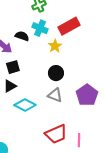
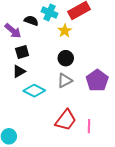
gray triangle: (55, 95) -> (65, 80), turned -49
red trapezoid: (56, 134) -> (66, 120), turned -30

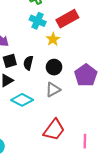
black semicircle: (31, 21) -> (28, 63), moved, turned -96
purple pentagon: (97, 80) -> (86, 75), moved
pink line: (89, 126) -> (85, 141), moved

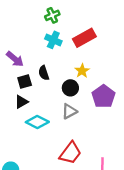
yellow star: (53, 39) -> (82, 71), moved
black semicircle: (28, 63) -> (44, 73), moved, turned -32

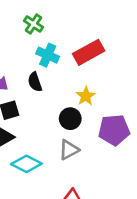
green cross: (52, 15) -> (34, 24), moved, turned -32
black semicircle: (44, 73) -> (35, 82), moved
purple pentagon: (103, 96) -> (114, 130), turned 30

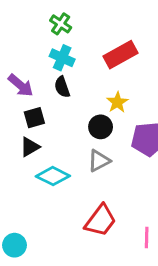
cyan cross: (48, 55) -> (62, 58), moved

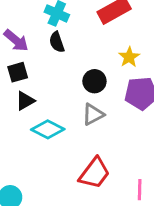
yellow star: (117, 102) -> (129, 57), moved
black square: (34, 118) -> (18, 72), moved

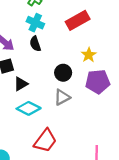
black triangle: (25, 101) -> (21, 84), moved
red trapezoid: (94, 173) -> (45, 141), moved

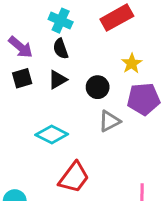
black triangle: (21, 84) -> (58, 80), moved
gray triangle: (62, 97) -> (109, 121), moved

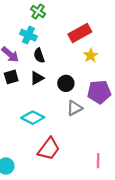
cyan cross: (61, 21) -> (28, 35), moved
yellow star: (132, 63) -> (91, 55), moved

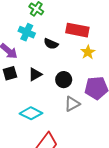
red rectangle: (80, 33) -> (77, 30), turned 40
black semicircle: (39, 55) -> (51, 44), moved, turned -48

